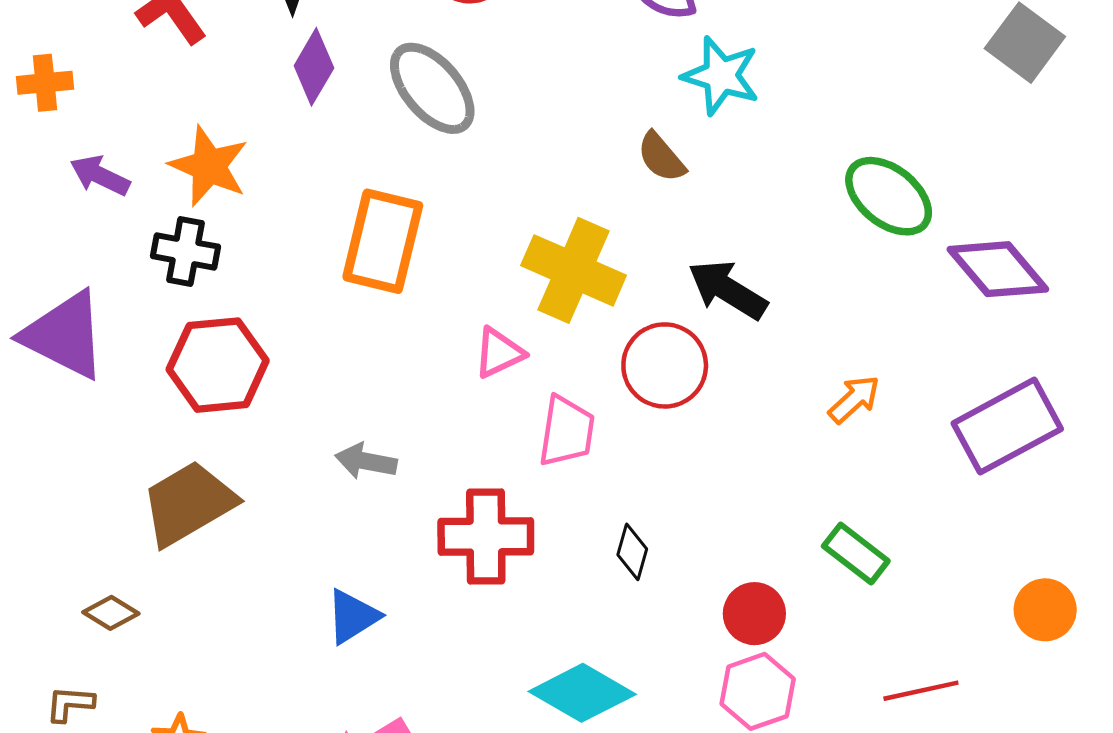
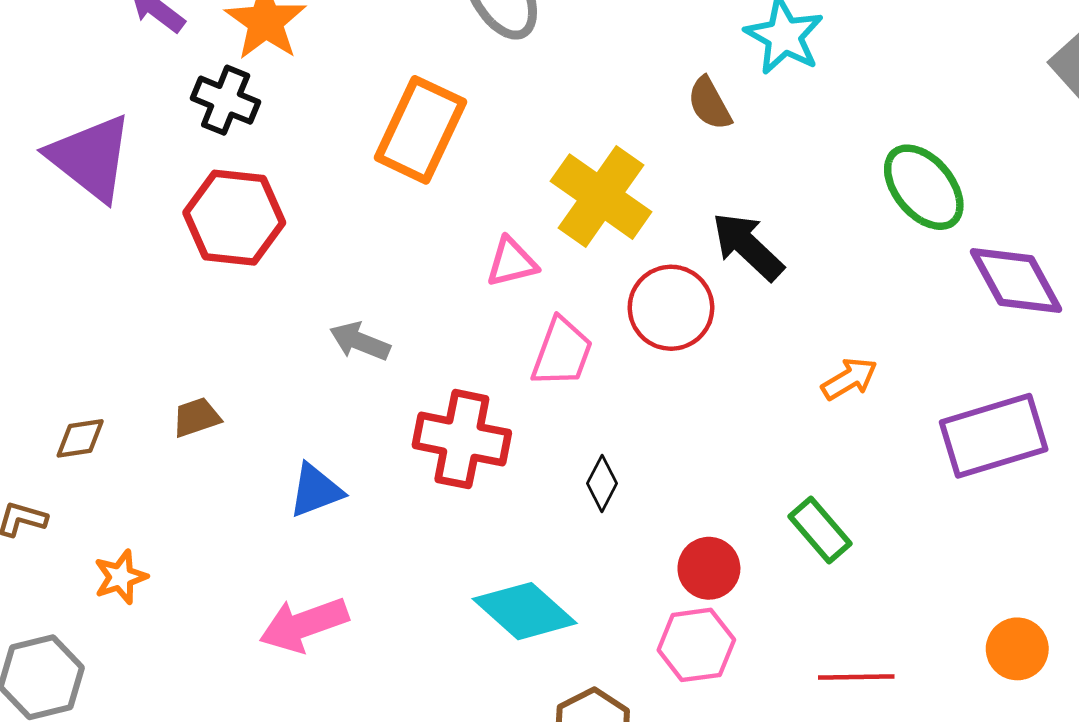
brown trapezoid: (188, 503) -> (196, 417), moved, size x0.5
orange circle: (1045, 610) -> (1017, 649), moved
brown diamond: (111, 613) -> (80, 438), turned -52

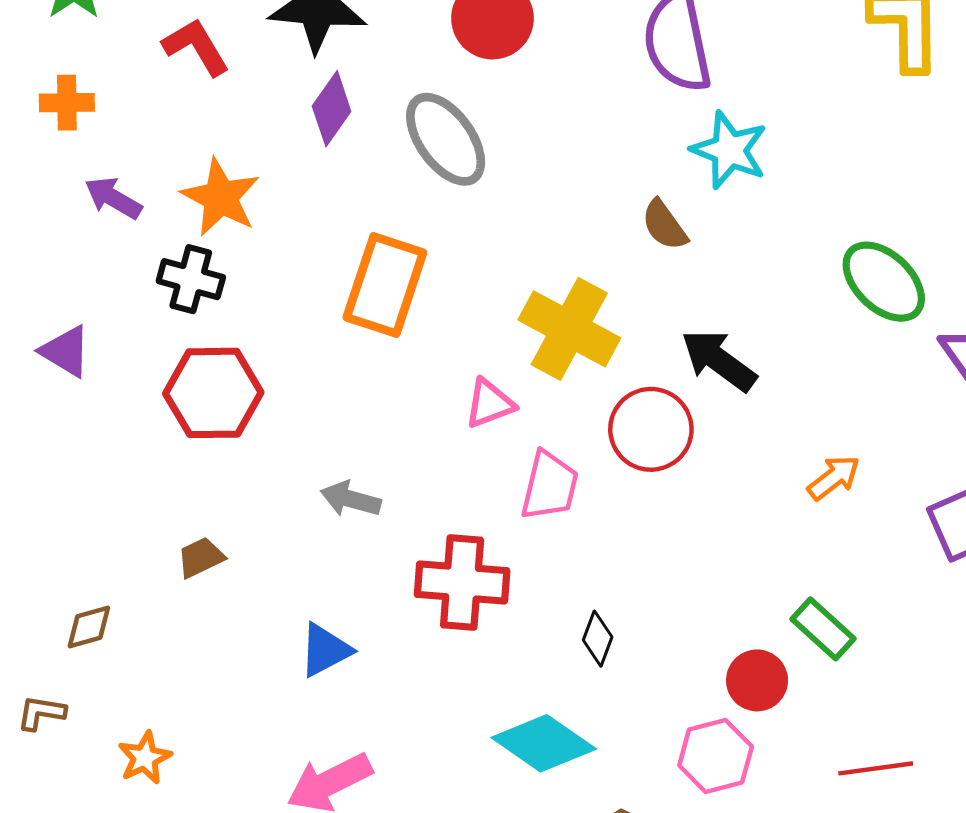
purple triangle: (90, 158) -> (66, 351), size x0.6
brown trapezoid: (196, 417) -> (201, 557), moved
black diamond: (602, 483) -> (598, 639), moved
red circle: (709, 568) -> (757, 680), moved

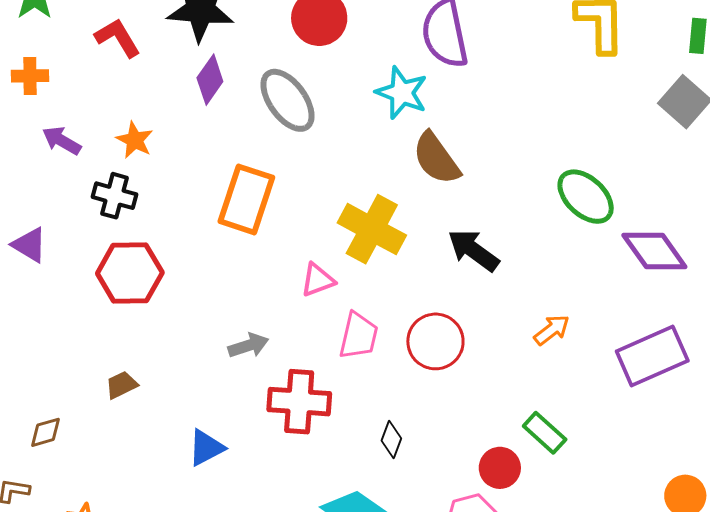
cyan star: (729, 150) -> (402, 93), moved
orange star: (221, 197) -> (135, 140), size x0.7
brown semicircle: (664, 225) -> (436, 158), size x1.5
red circle: (651, 429) -> (435, 341), moved
gray arrow: (351, 499) -> (248, 346), moved, turned 147

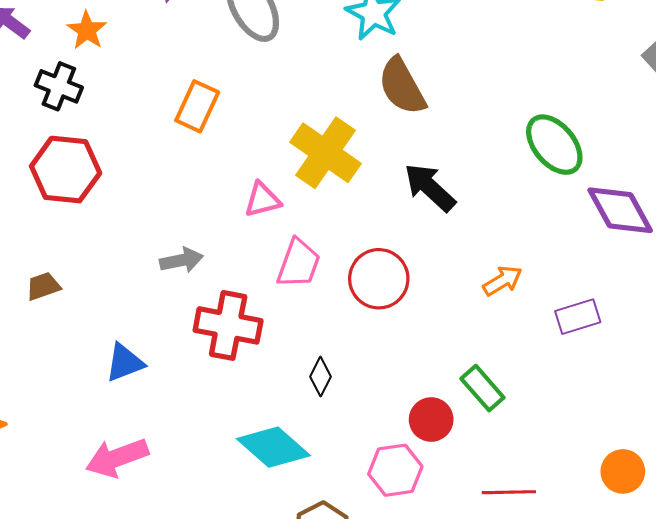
orange rectangle: (246, 199) -> (197, 106), size x0.7
purple rectangle: (652, 356) -> (578, 317), moved, size x0.6

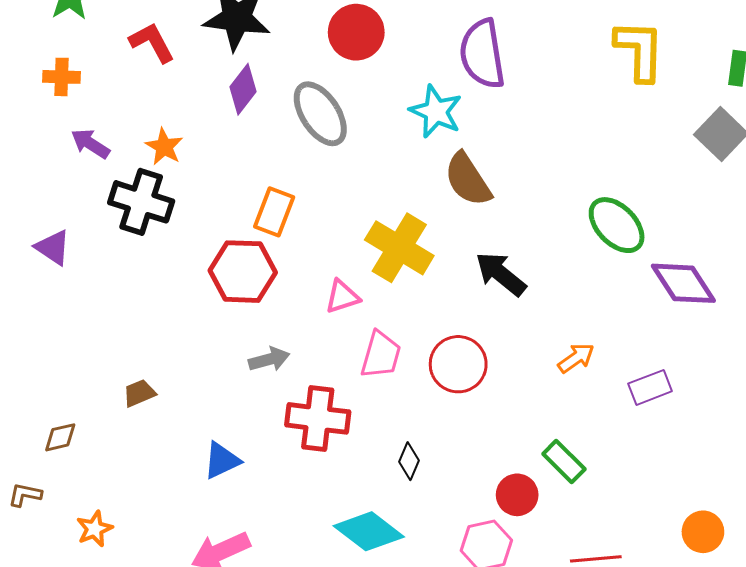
black cross: (59, 86) -> (141, 202), size x1.4
red hexagon: (66, 170) -> (243, 272), moved

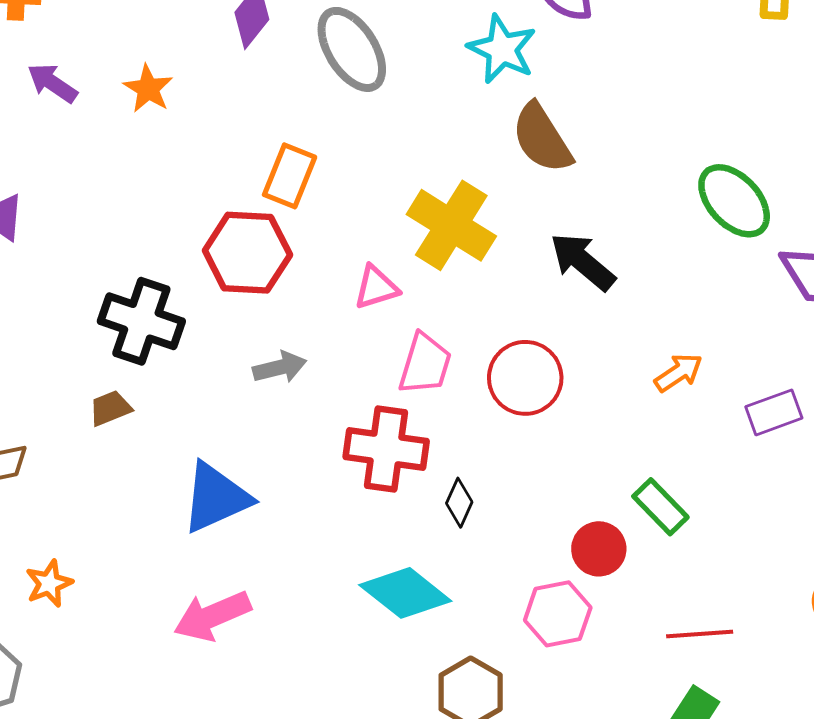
black cross: (141, 202) -> (141, 321), moved
red cross: (318, 418) -> (386, 449), moved
blue triangle: (222, 461) -> (216, 498), size x1.5

